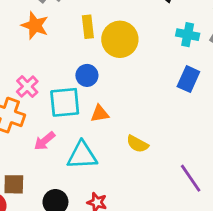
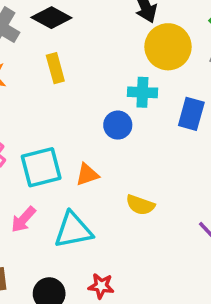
cyan cross: (188, 35) -> (142, 92), moved
yellow circle: (120, 39) -> (168, 47), moved
blue circle: (87, 75) -> (118, 125), moved

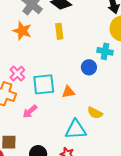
cyan triangle: (73, 230) -> (76, 130), moved

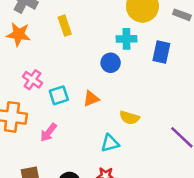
pink cross: (17, 74) -> (32, 80), moved
cyan square: (44, 84) -> (59, 95), size x0.7
cyan triangle: (76, 130) -> (110, 143), size x0.7

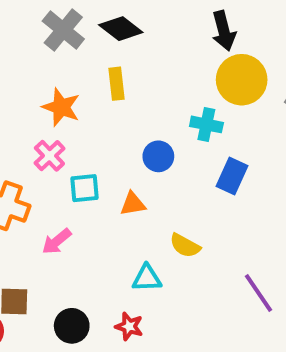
orange star: (19, 34) -> (61, 107), moved
blue rectangle: (161, 52) -> (232, 176), moved
blue circle: (111, 63) -> (158, 156), moved

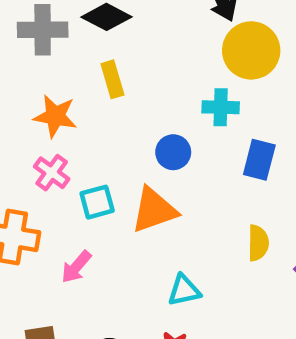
gray cross: (63, 30) -> (43, 30), turned -30
orange triangle: (133, 204) -> (154, 210), size x1.6
yellow semicircle: (185, 246) -> (258, 243), moved, turned -108

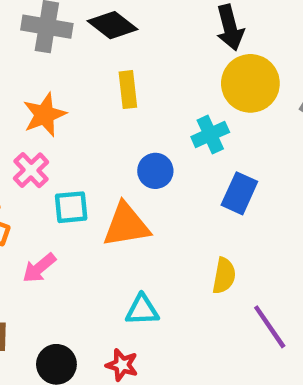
yellow rectangle: (112, 79) -> (128, 90), moved
cyan cross: (221, 107) -> (210, 134), turned -36
orange star: (55, 116) -> (44, 115), turned 30

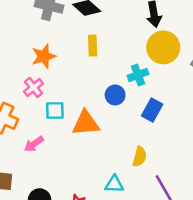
blue circle: (155, 171) -> (115, 95), moved
cyan triangle: (142, 310) -> (114, 184), moved

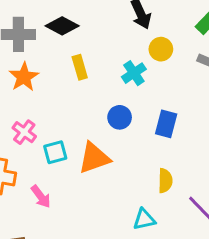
yellow circle: (163, 47) -> (161, 49), size x0.6
orange star: (44, 56) -> (24, 77), moved
cyan cross: (138, 75) -> (134, 73), moved
pink arrow: (34, 144) -> (41, 197), turned -78

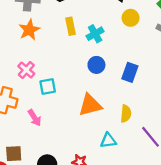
cyan cross: (134, 73) -> (95, 34), moved
orange triangle: (94, 158) -> (90, 105), moved

